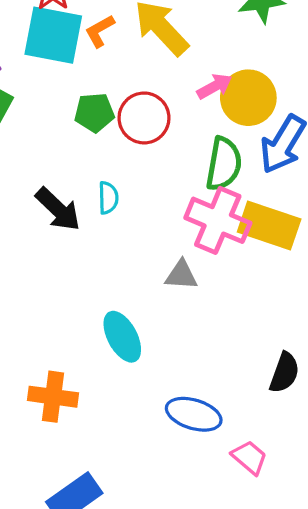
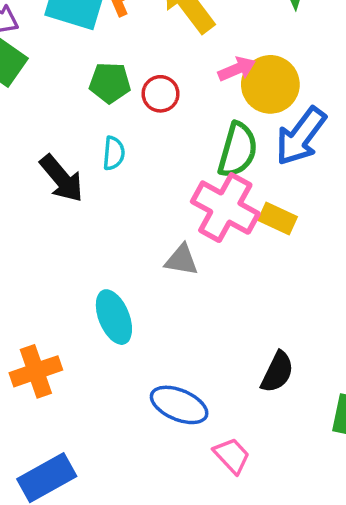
red circle: (144, 118) -> (160, 94), size x0.7
cyan semicircle: (108, 198) -> (114, 153), moved
yellow rectangle: (269, 226) -> (278, 219), size x0.6
orange cross: (53, 397) -> (36, 371), turned -33

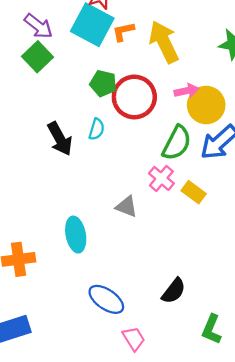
red circle: (160, 94) -> (134, 97), size x1.8
pink cross: (225, 208) -> (161, 178), size x0.6

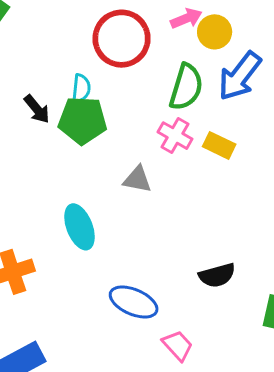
green pentagon: (103, 83) -> (83, 120), moved, size x1.4
yellow circle: (206, 105) -> (215, 32), size x0.7
black arrow: (60, 139) -> (37, 109), size x0.7
black semicircle: (174, 291) -> (217, 275), turned 48

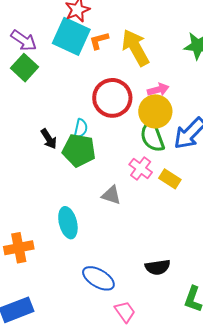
yellow circle: (215, 32) -> (155, 111), moved, size x1.4
green semicircle: (186, 87) -> (152, 136), turned 136

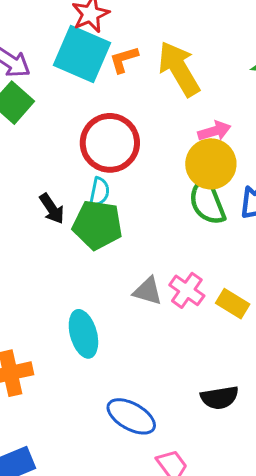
red circle: (112, 98) -> (110, 143), moved
pink cross: (141, 168) -> (187, 290), moved
yellow rectangle: (170, 179) -> (233, 304), moved

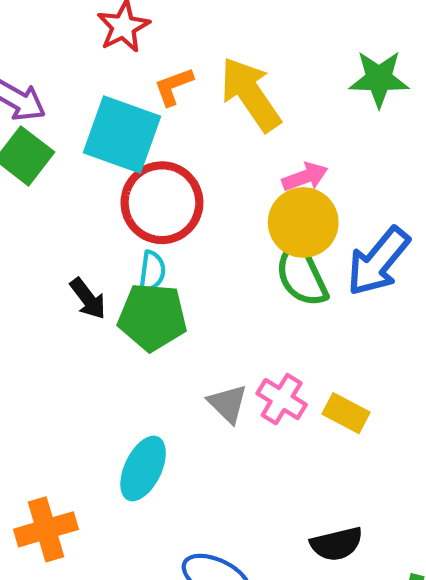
cyan square: (82, 54) -> (122, 135), moved
gray triangle: (148, 291) -> (228, 404), turned 32
cyan ellipse: (83, 334) -> (143, 468), turned 45

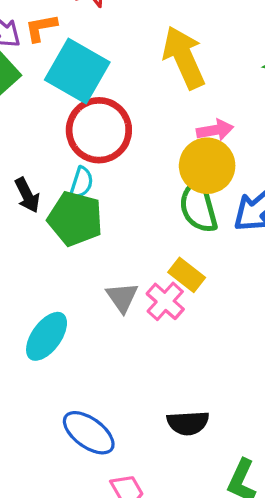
orange L-shape: (174, 86) -> (41, 28), moved
yellow rectangle: (346, 413) -> (187, 275), moved

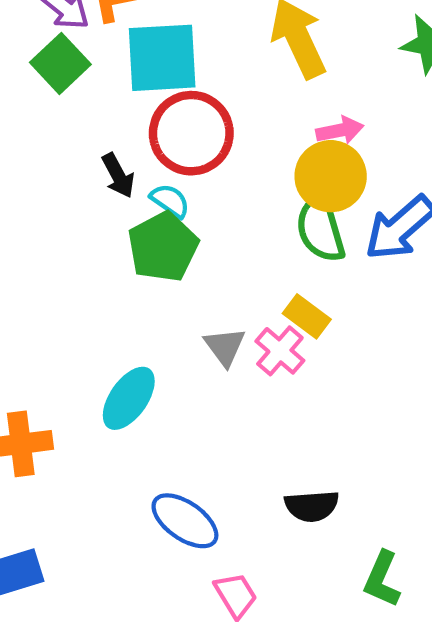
cyan square: (77, 71) -> (162, 58), turned -32
cyan semicircle: (81, 183) -> (170, 201), turned -72
black arrow: (27, 195) -> (118, 176), moved
green pentagon: (75, 219) -> (163, 247), turned 30

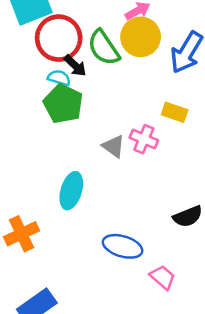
black arrow: (118, 176) -> (75, 66), moved
green semicircle: (320, 228) -> (104, 48), moved
yellow rectangle: (307, 316) -> (175, 112), moved

